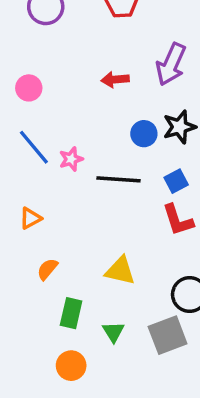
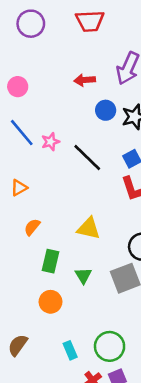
blue circle: (144, 134) -> (106, 110), moved
black line: (119, 179) -> (87, 157), turned 40

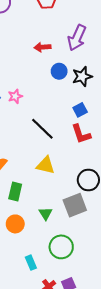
black line: (87, 157) -> (42, 129), moved
green triangle: (83, 276) -> (46, 213), moved
green circle: (110, 346) -> (61, 247), moved

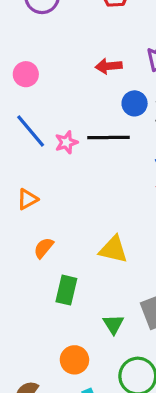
black line: (42, 129) -> (109, 138), moved, turned -45
orange circle: (15, 224) -> (74, 360), moved

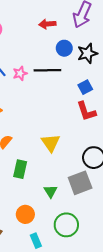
yellow triangle: (113, 249) -> (51, 143), turned 42

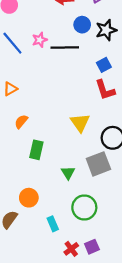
pink star: (20, 73) -> (40, 40), moved
yellow triangle: (51, 143) -> (80, 123), moved
orange circle: (25, 214) -> (29, 198), moved

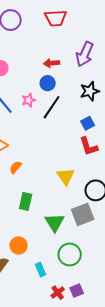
blue circle: (82, 25) -> (48, 83), moved
black line: (65, 47) -> (52, 107), turned -55
orange semicircle: (21, 122) -> (15, 167), moved
green triangle: (68, 173) -> (55, 222), size x1.5

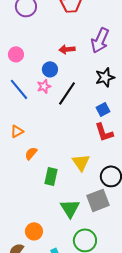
blue circle: (48, 83) -> (50, 69), moved
green rectangle: (26, 201) -> (51, 176), moved

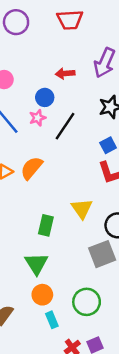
orange semicircle: (31, 153) -> (32, 168), moved, size x1.5
green triangle: (70, 208) -> (36, 264), moved
orange circle: (34, 231) -> (42, 295), moved

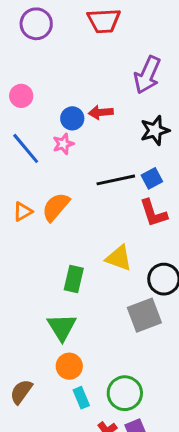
red arrow: (65, 74) -> (101, 112), moved
black line: (65, 126) -> (116, 180), moved, turned 44
yellow triangle: (82, 209) -> (119, 258), turned -35
green circle: (87, 302) -> (125, 393), moved

